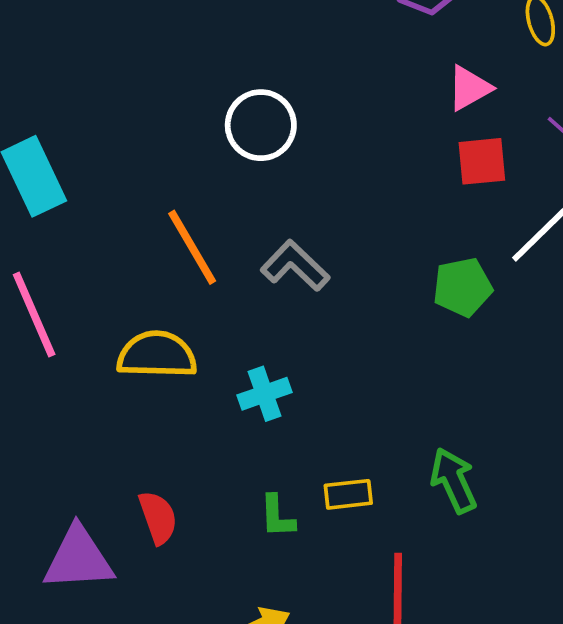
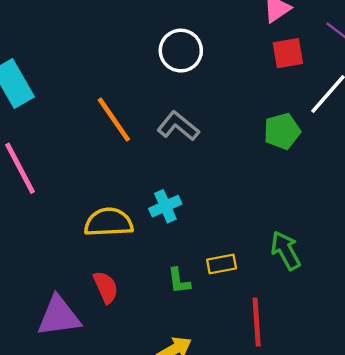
white circle: (261, 125) -> (181, 51), moved
yellow semicircle: (157, 355) -> (109, 222), moved

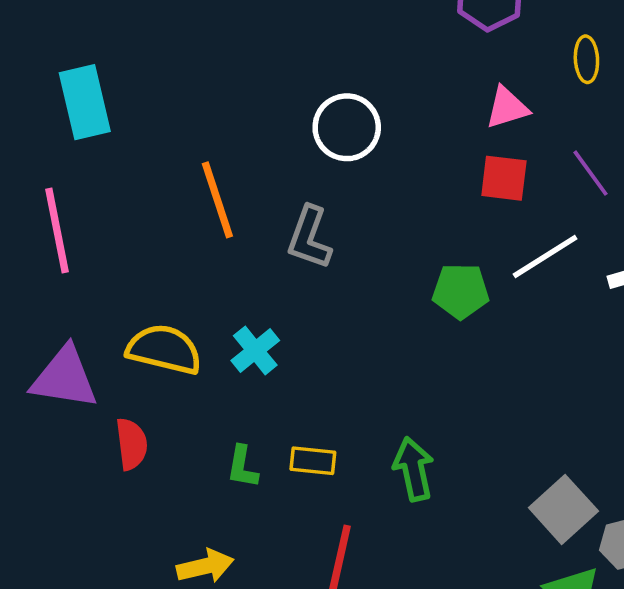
gray L-shape: (178, 126) -> (309, 238), turned -126
cyan cross: (165, 206) -> (255, 350), turned -32
purple triangle: (59, 316) -> (64, 378), moved

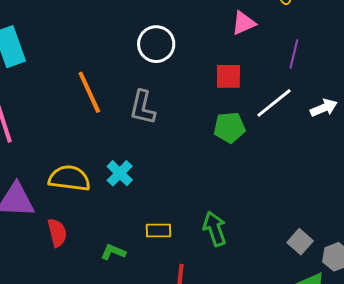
purple line: (591, 173) -> (294, 54), turned 56
red square: (504, 178) -> (228, 76), moved
green L-shape: (242, 467) -> (113, 252), moved, turned 110
gray square: (563, 509) -> (300, 242), size x0.7

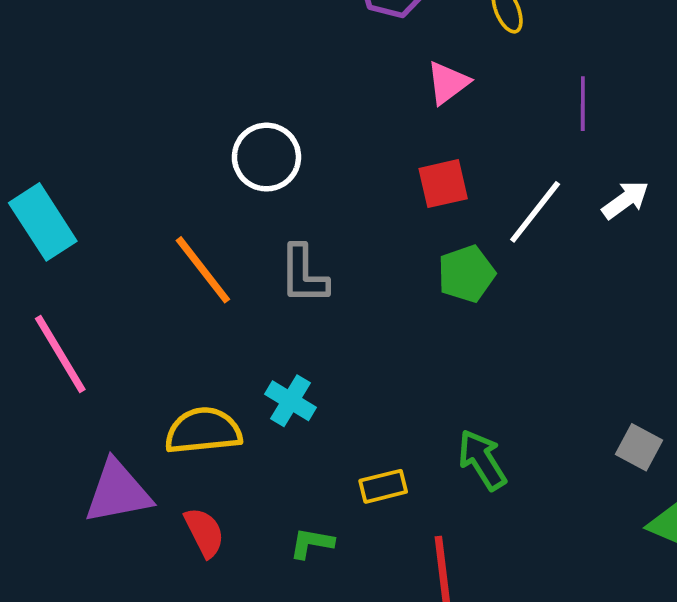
white circle: (156, 44) -> (266, 157), moved
purple line: (294, 54) -> (583, 104), moved

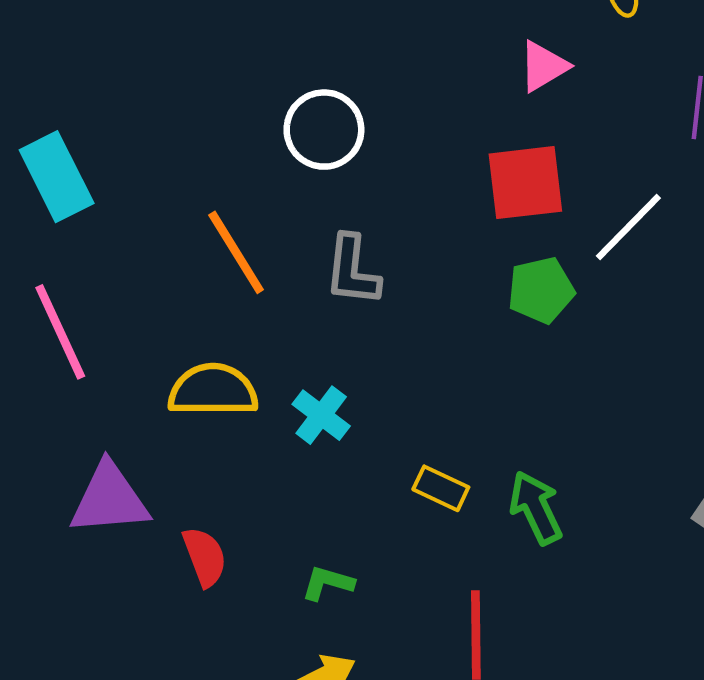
red square: (443, 184) -> (525, 183), size x1.4
yellow semicircle: (203, 431) -> (213, 390), moved
yellow rectangle: (383, 486) -> (441, 488), moved, turned 33

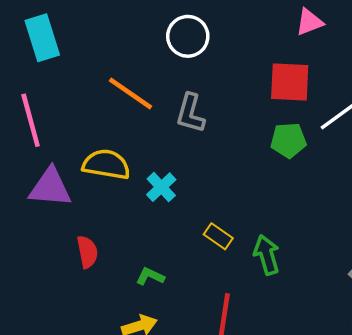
orange line: (236, 252) -> (131, 94), turned -33
purple triangle: (109, 499) -> (50, 187), moved

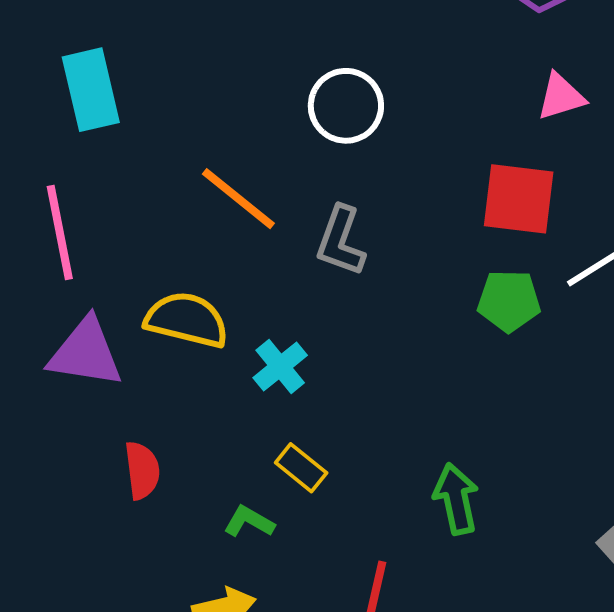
yellow rectangle: (218, 236) -> (301, 468), moved

